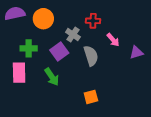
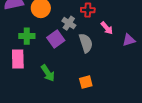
green arrow: (52, 77) -> (48, 73), moved

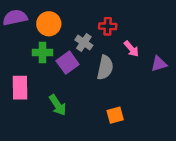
green cross: (27, 36) -> (43, 53), moved
gray semicircle: (86, 43) -> (105, 68), turned 30
orange square: (86, 82) -> (115, 115), moved

